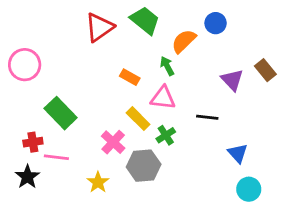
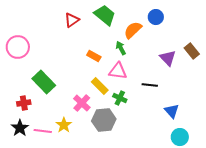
red triangle: (99, 27) -> (72, 20), size x0.7
green cross: (166, 135) -> (120, 98), turned -32
pink line: (56, 157) -> (43, 131), moved
yellow star: (98, 182) -> (64, 125), moved

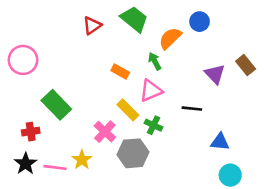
pink triangle: (118, 71) -> (151, 91), turned -30
blue triangle: (172, 111) -> (220, 142), turned -42

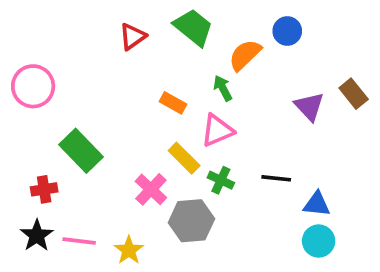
black line: (192, 109) -> (276, 178), moved
yellow star: (82, 160) -> (129, 250), moved
cyan circle: (230, 175) -> (319, 241), moved

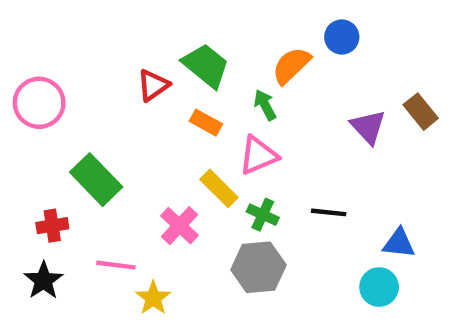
green trapezoid: (193, 27) -> (206, 65), moved
red triangle: (133, 37) -> (153, 85), moved
blue triangle: (317, 204) -> (399, 243), moved
gray hexagon: (191, 221) -> (258, 267), moved
pink line: (79, 241) -> (116, 265), moved

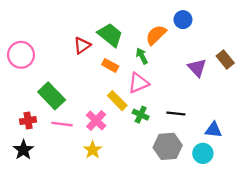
pink line: (116, 265) -> (62, 124), moved
gray hexagon: (258, 267) -> (168, 146), moved
yellow star: (153, 298) -> (93, 150), moved

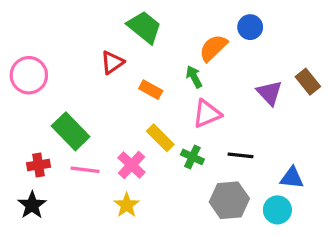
green trapezoid: (110, 35) -> (144, 27), moved
pink triangle: (138, 83) -> (207, 114), moved

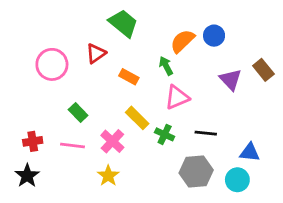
blue circle: (250, 27) -> (214, 36), moved
pink circle: (29, 75) -> (52, 64), moved
green rectangle: (71, 131) -> (78, 112), moved, size x0.6

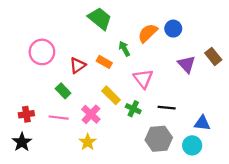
red triangle: (96, 53) -> (78, 65), moved
green arrow: (166, 66) -> (124, 49), moved
pink triangle: (177, 97) -> (143, 79), turned -45

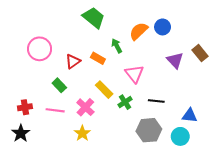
green cross: (133, 109) -> (125, 102), turned 32

